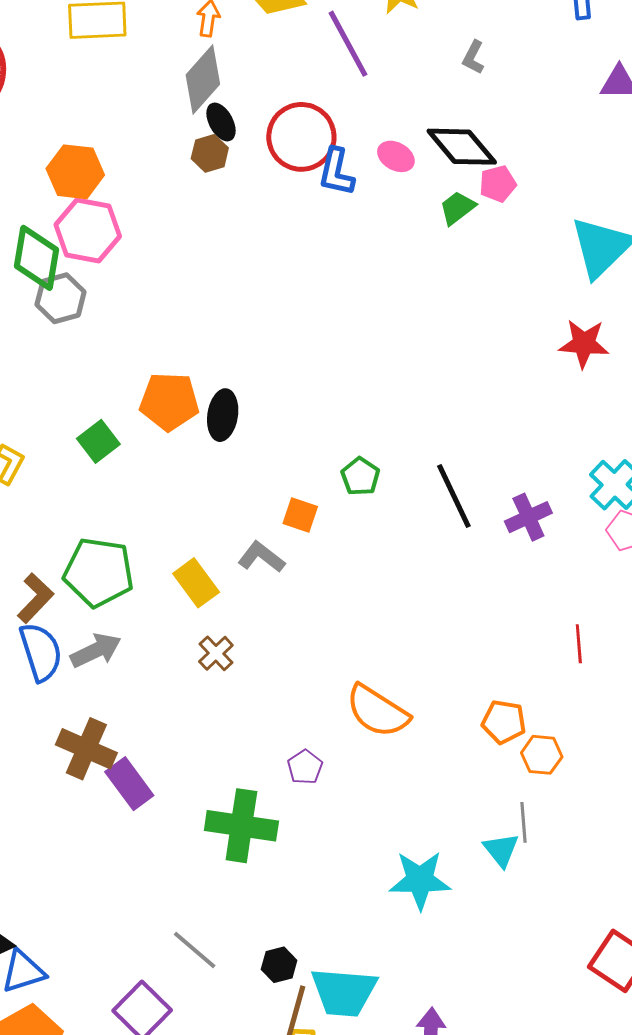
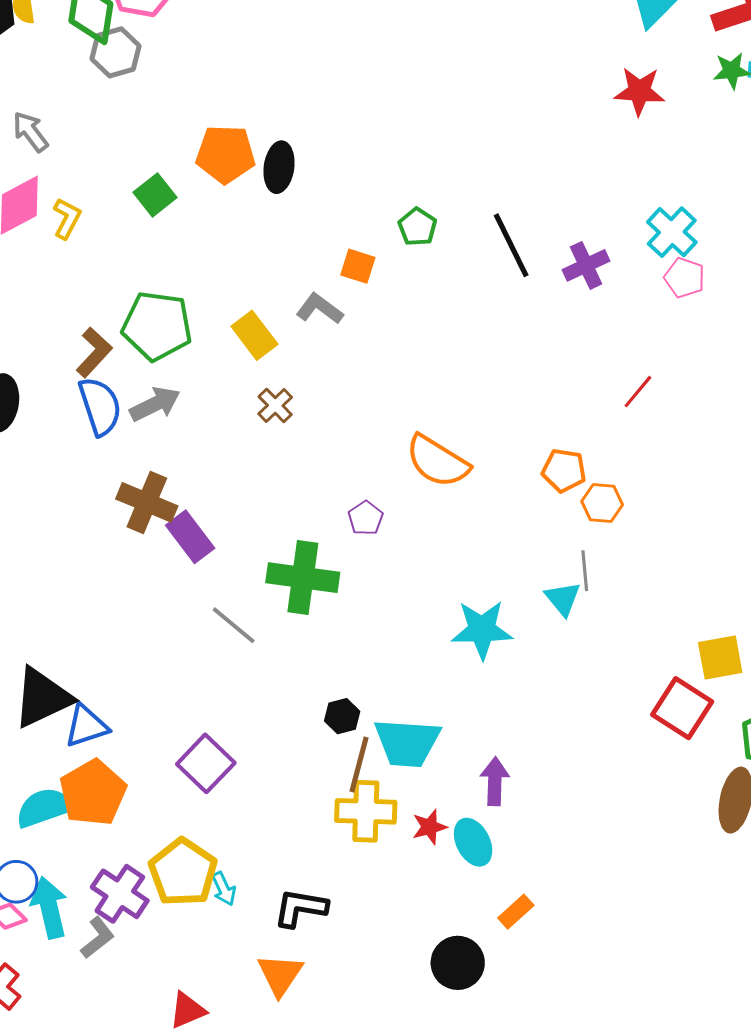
red line: (579, 644) -> (638, 392), turned 45
gray line: (195, 950) -> (234, 625), moved

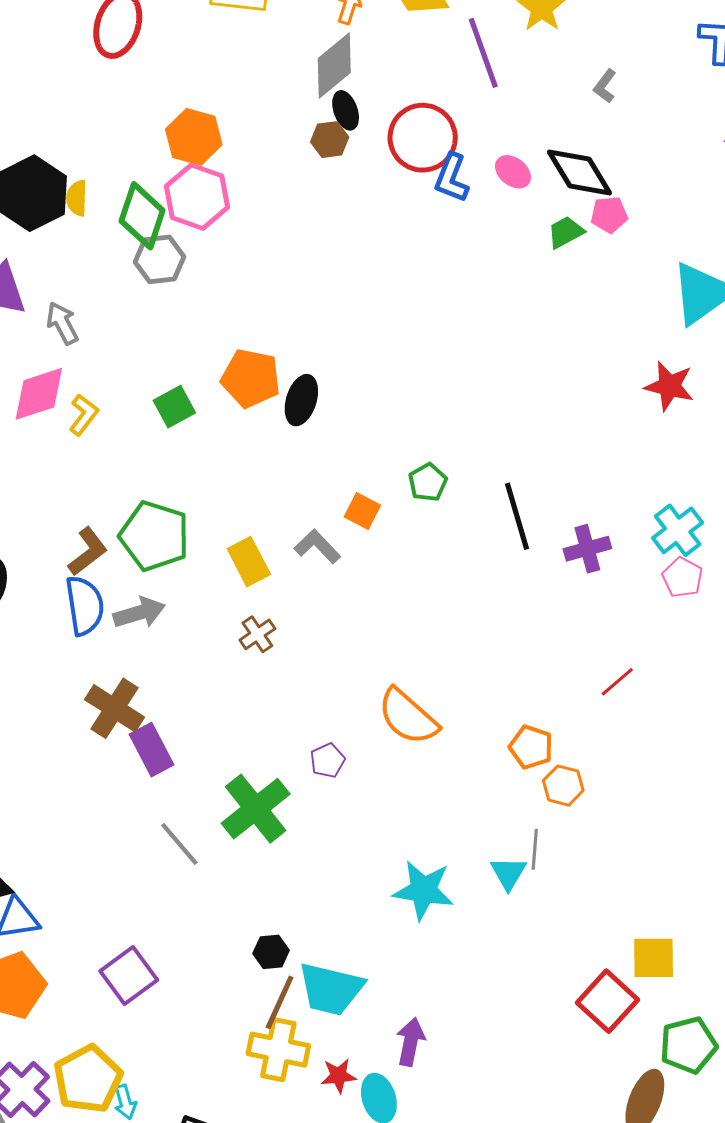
green cross: (303, 578) -> (256, 809), turned 34

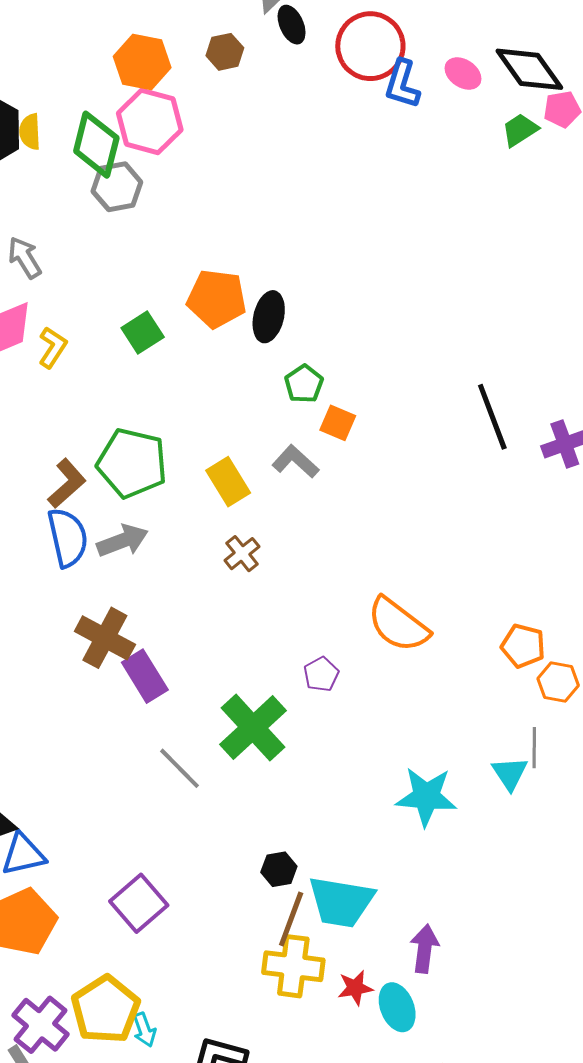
brown hexagon: (330, 140) -> (225, 52), moved
green pentagon: (428, 482) -> (304, 384), moved

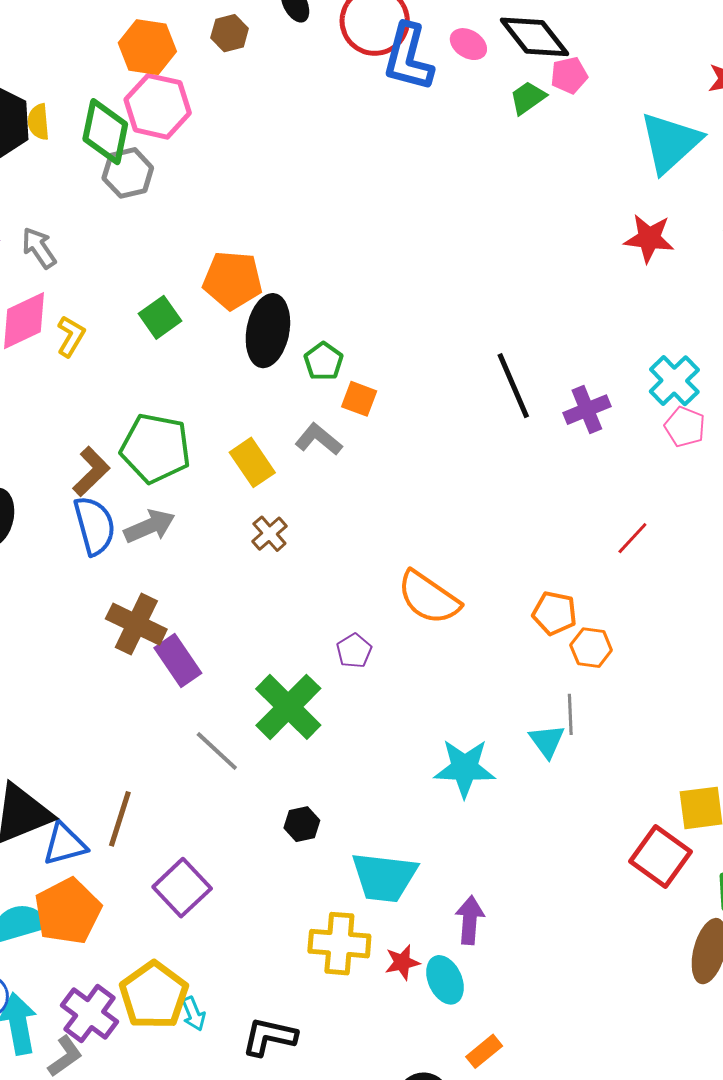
blue L-shape: (402, 84) -> (408, 57), size x1.4
black ellipse: (269, 317) -> (268, 331), moved, size x1.4
black hexagon: (279, 869) -> (302, 824), moved
brown line: (291, 919) -> (120, 819), moved

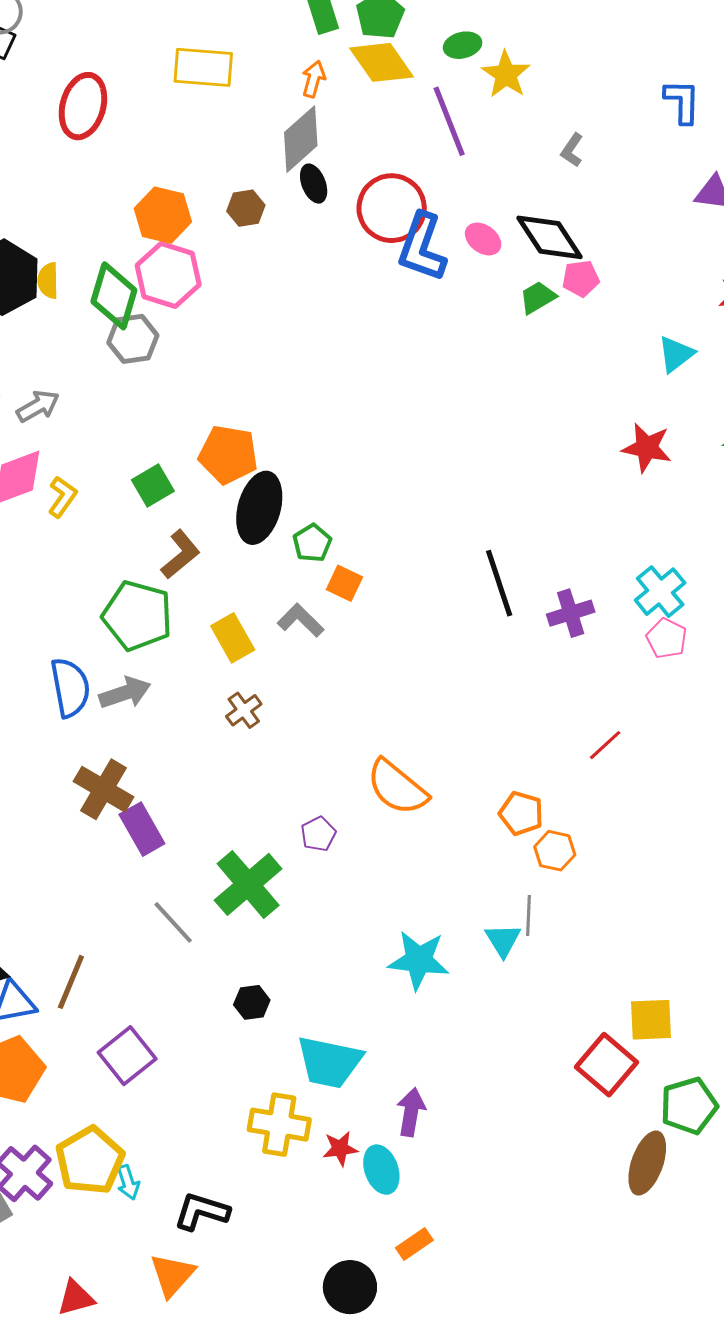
cyan triangle: (670, 143) -> (676, 354), size x0.6
gray arrow: (39, 248) -> (38, 406), turned 90
brown L-shape: (91, 472) -> (180, 554), moved

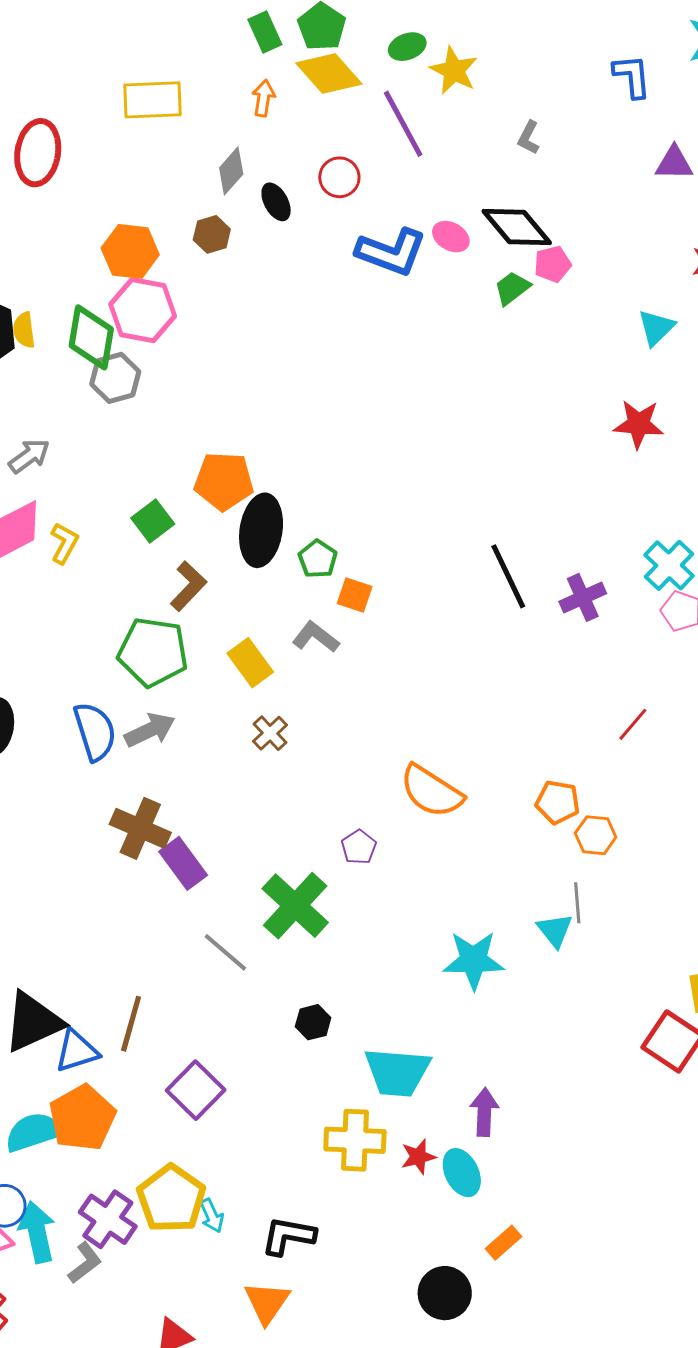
gray diamond: (301, 139) -> (231, 171), moved, size x0.7
red circle: (392, 208) -> (339, 177), moved, size x0.6
blue L-shape: (422, 247) -> (391, 252), turned -82

